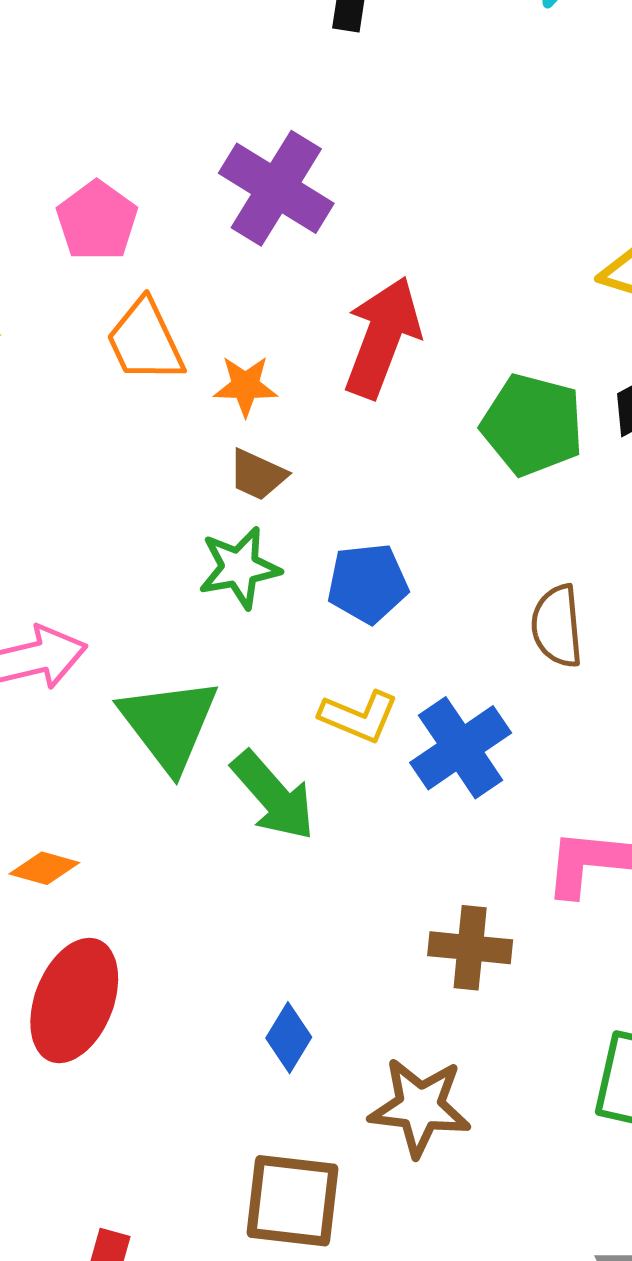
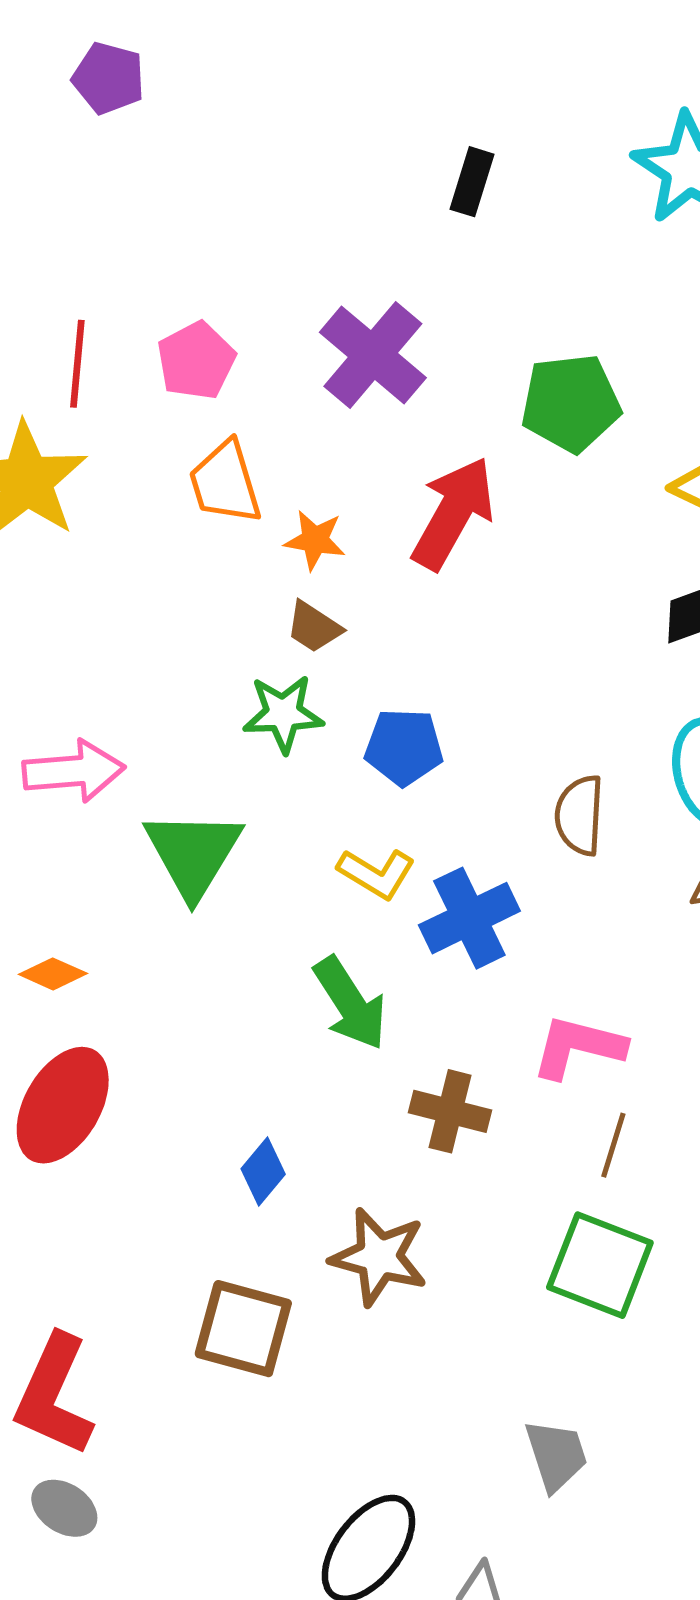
green pentagon: (532, 425) -> (571, 403), moved, turned -30
green arrow: (273, 796) -> (350, 1003), moved

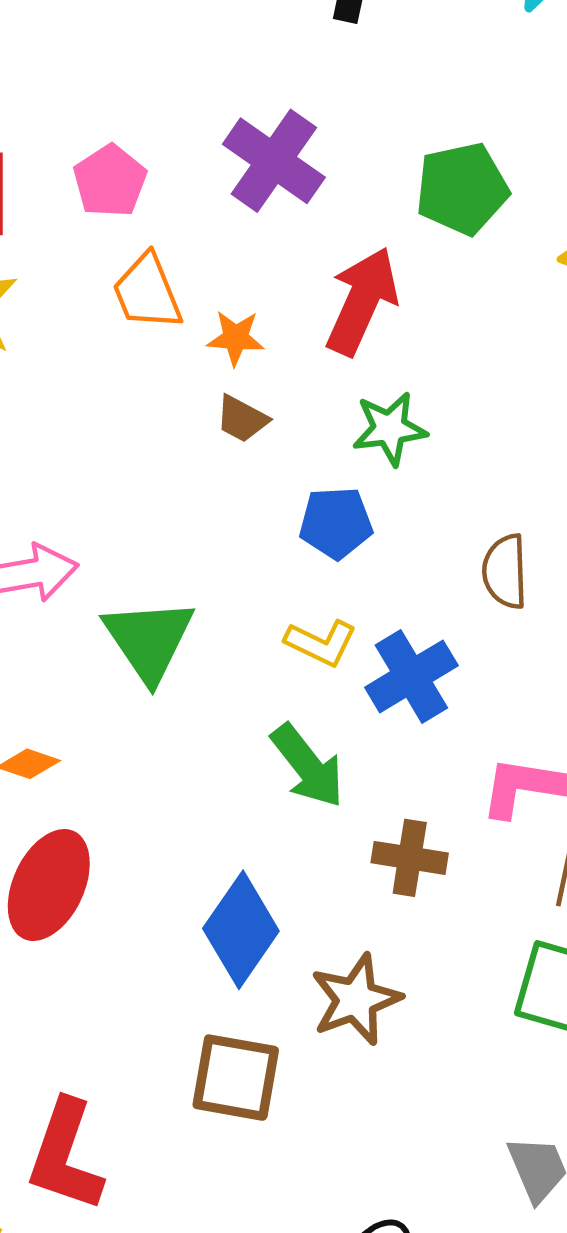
green star: (283, 714) -> (390, 429), moved
blue diamond: (263, 1172) -> (241, 930), size x1.8
brown star: (379, 1257) -> (356, 999), turned -30

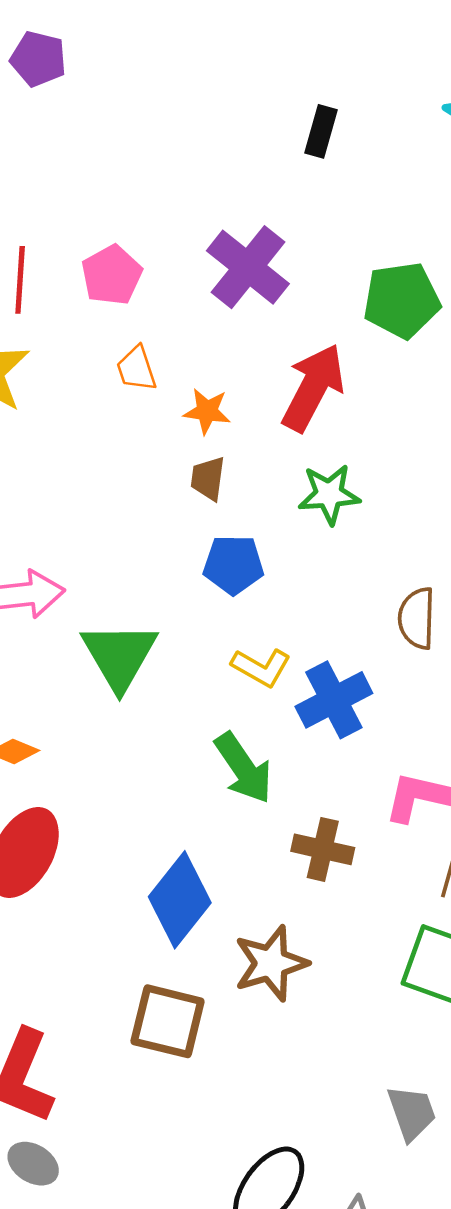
orange trapezoid: (147, 292) -> (137, 369), size x0.7
brown trapezoid: (242, 419) -> (208, 478), turned 66
blue pentagon: (336, 523) -> (233, 565), moved

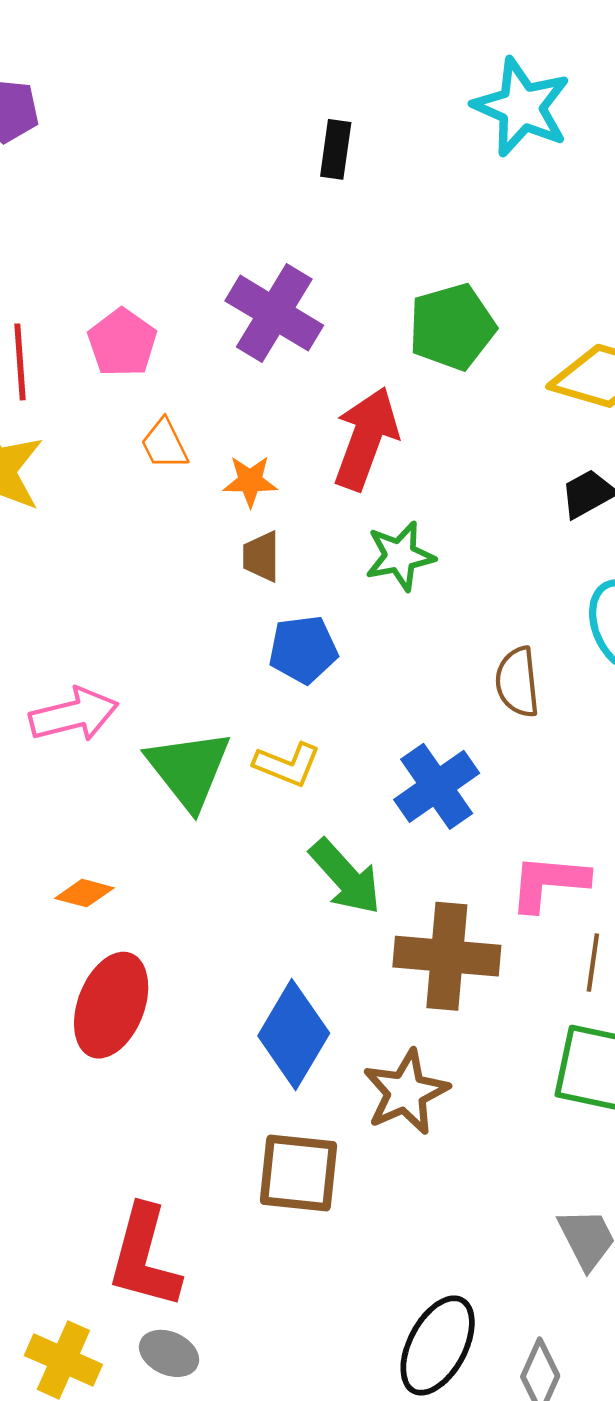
yellow L-shape: (261, 667) -> (287, 764), moved
brown cross: (323, 849) -> (447, 956), size x1.5

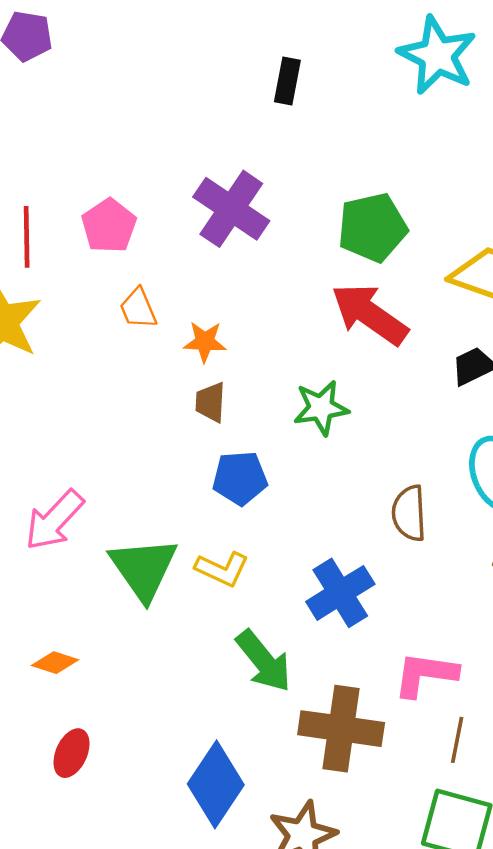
red arrow: (366, 439) -> (370, 314), moved, turned -78
pink arrow: (74, 715) -> (54, 520), turned 144
red ellipse: (111, 1005) -> (71, 753), size x0.6

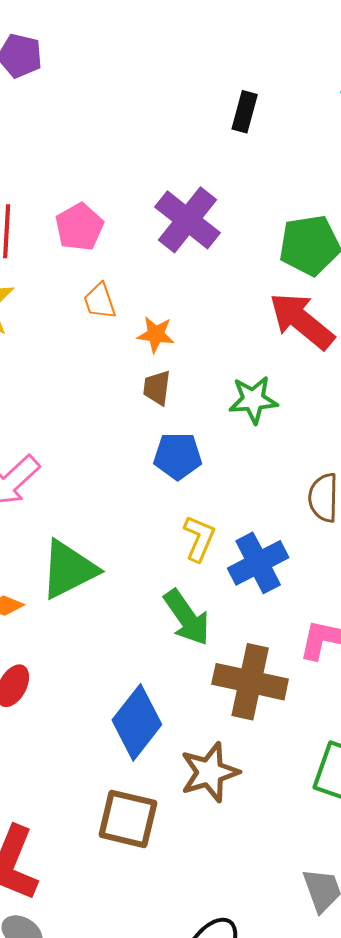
green triangle: (143, 569) -> (69, 569), moved, turned 34
yellow L-shape: (222, 569) -> (199, 538), moved, turned -96

